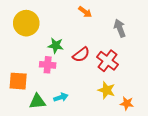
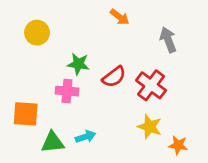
yellow circle: (26, 23) -> (37, 33), size x0.7

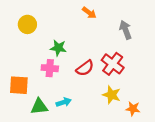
red semicircle: (114, 77) -> (85, 68), moved

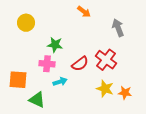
cyan arrow: (64, 102) -> (60, 82), moved
green triangle: (39, 106) -> (37, 100), turned 30
orange star: (133, 109) -> (125, 93), moved

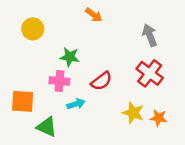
orange arrow: (84, 12) -> (94, 15), moved
red cross: (106, 60) -> (150, 73), moved

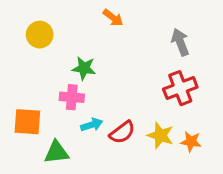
red cross: (150, 73) -> (180, 88), turned 32
red semicircle: (101, 81) -> (122, 132), moved
green triangle: (47, 127) -> (56, 152), turned -30

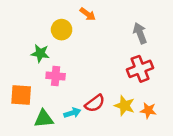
yellow circle: (40, 35) -> (62, 30), moved
green star: (84, 68) -> (40, 53), moved
cyan arrow: (92, 125) -> (72, 113), moved

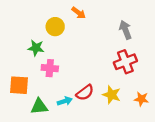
orange star: (148, 110) -> (141, 99), moved

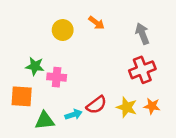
orange arrow: (79, 13) -> (96, 23), moved
green star: (36, 48) -> (35, 66), moved
orange star: (141, 99) -> (152, 106), moved

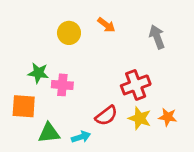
red cross: (142, 70) -> (136, 85), moved
cyan arrow: (74, 115) -> (81, 137), moved

